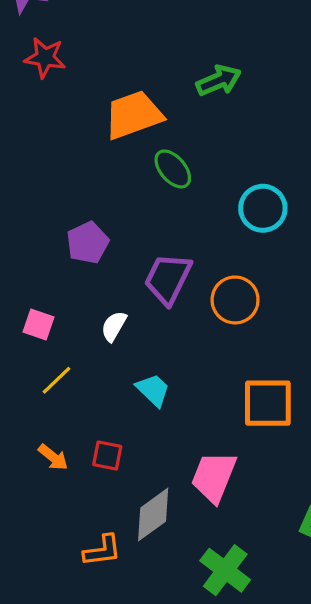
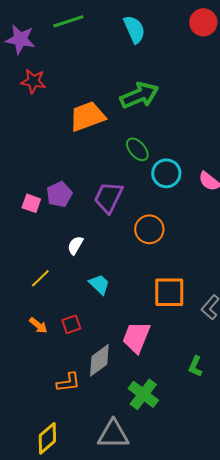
green arrow: (219, 81) -> (139, 95), size x1.4
green ellipse: (173, 169) -> (137, 149), moved
purple trapezoid: (168, 279) -> (108, 197), moved
pink square: (38, 325) -> (31, 203), moved
red square: (107, 456) -> (71, 324), turned -30

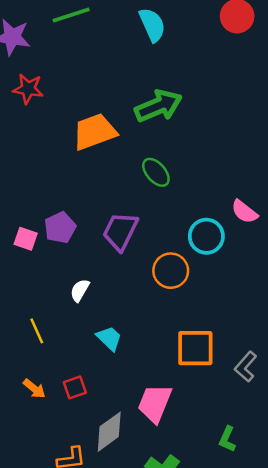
cyan circle: (166, 173) -> (206, 236), moved
yellow line: (40, 278) -> (37, 331), turned -70

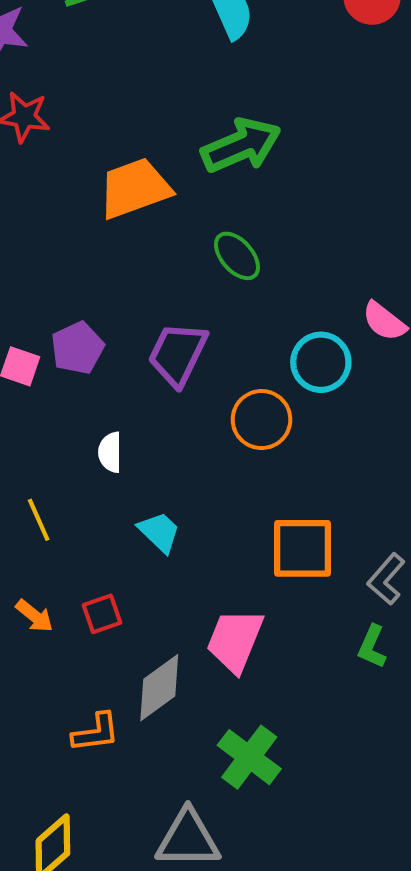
white semicircle: (80, 290) -> (110, 452), turned -30
green L-shape: (227, 439) -> (372, 647), moved

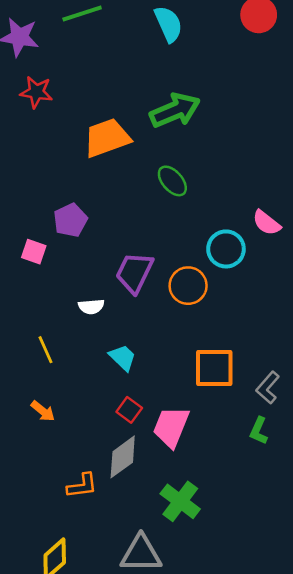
purple pentagon: (77, 348) -> (70, 220), moved
purple trapezoid: (178, 354) -> (134, 273), moved
white semicircle: (110, 452) -> (91, 307), turned -95
red square: (102, 614) -> (129, 410), moved, turned -35

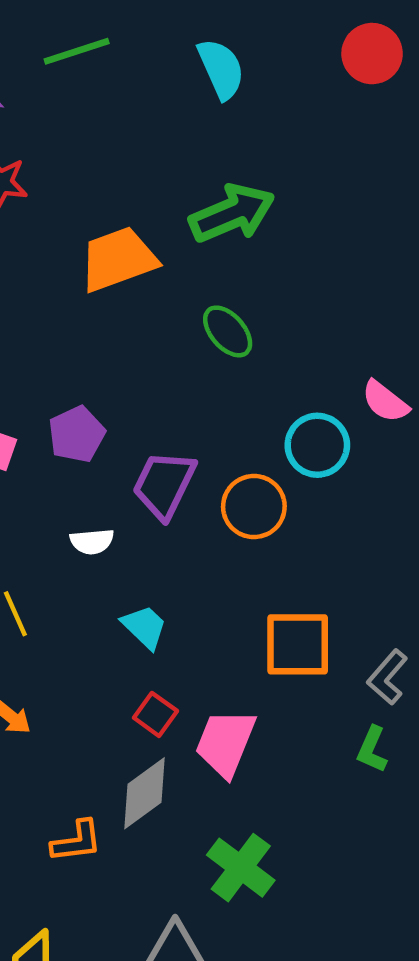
purple pentagon: (70, 220) -> (77, 434), moved

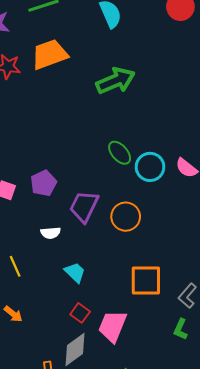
orange trapezoid: (118, 259) -> (50, 54), moved
green ellipse: (228, 331) -> (120, 153), moved
cyan circle: (317, 445) -> (150, 167), moved

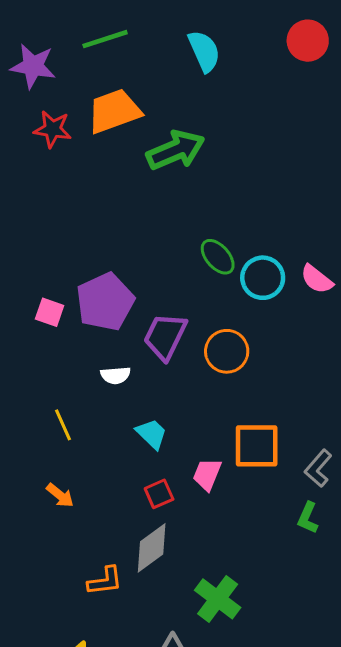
green arrow: (116, 81) -> (176, 150), moved
purple pentagon: (44, 183) -> (105, 302), size x1.5
red square: (80, 313) -> (159, 494), turned 30
pink trapezoid: (112, 326) -> (207, 474), moved, size x0.7

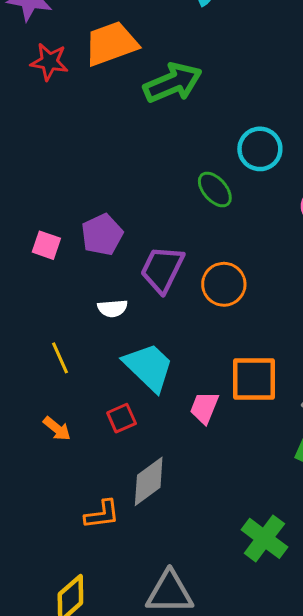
cyan circle: (263, 278) -> (260, 149), moved
purple pentagon: (105, 302) -> (102, 235), size x0.7
cyan trapezoid: (152, 434) -> (149, 367), size x1.6
red square: (159, 494) -> (122, 418), moved
green cross: (218, 599) -> (264, 538), moved

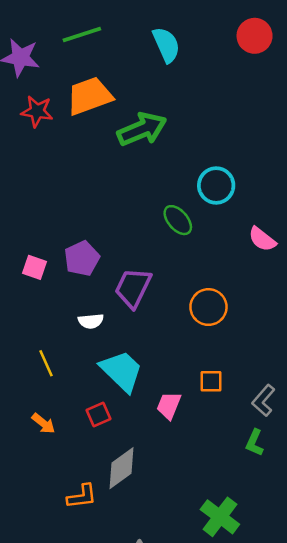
orange circle: (224, 284) -> (208, 307), moved
orange square: (254, 379) -> (211, 381), size x0.6

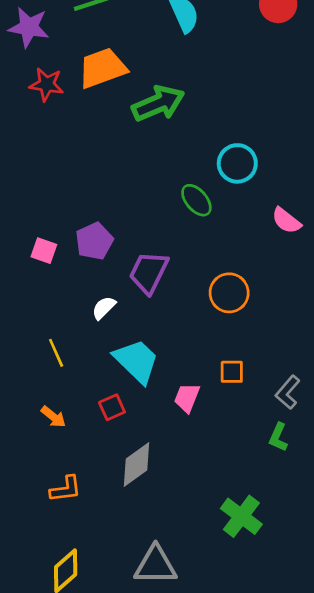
white semicircle: (91, 321) -> (104, 308), turned 140
orange L-shape: (82, 496) -> (66, 489), moved

